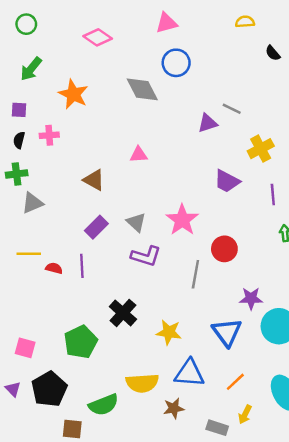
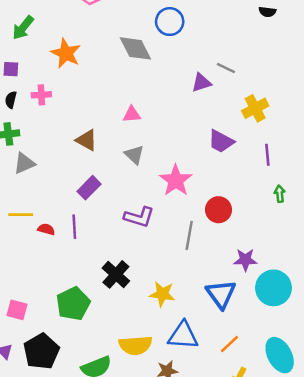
black semicircle: (273, 53) -> (267, 12), turned -42
gray triangle: (136, 222) -> (134, 155), moved

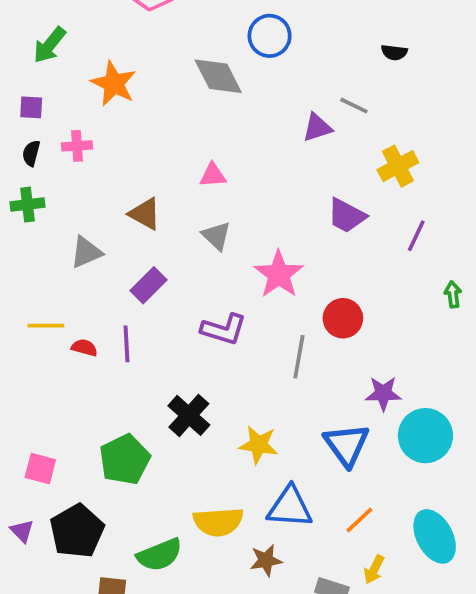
black semicircle: (267, 12) -> (394, 52), moved
purple line: (267, 155) -> (416, 236), turned 30
gray triangle: (24, 163) -> (86, 252), moved
green arrow: (280, 194) -> (453, 294), moved

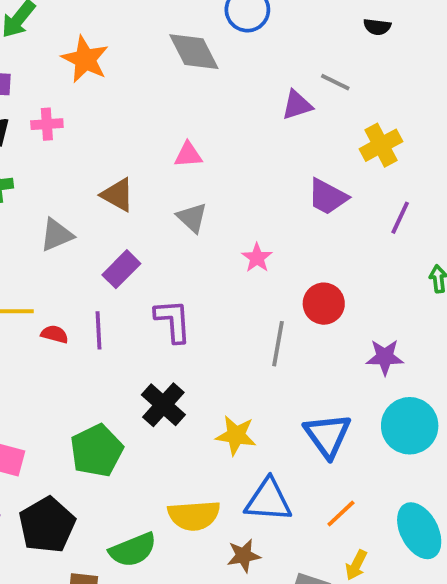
pink star: (279, 274) -> (257, 258), size x0.6
purple L-shape: (224, 329) -> (173, 321), moved, turned -111
purple star: (383, 393) -> (385, 357), moved

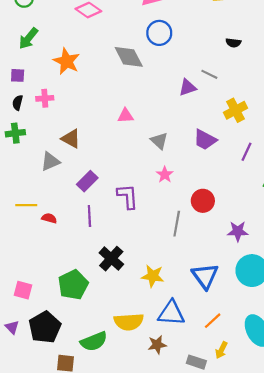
brown triangle: (118, 195) -> (71, 139), moved
gray triangle: (192, 218) -> (159, 141), moved
purple L-shape: (173, 321) -> (128, 196), moved
purple line: (98, 330) -> (89, 216), moved

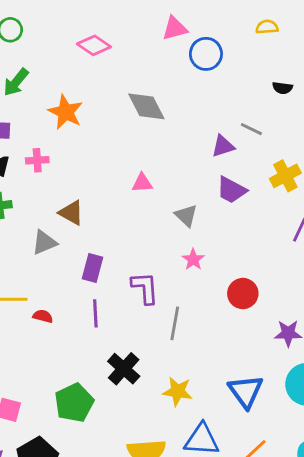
blue circle: (159, 33) -> (206, 54), moved
purple trapezoid: (205, 140) -> (231, 190), moved
purple rectangle: (87, 181) -> (93, 268), turned -30
gray line: (177, 224) -> (175, 323), moved

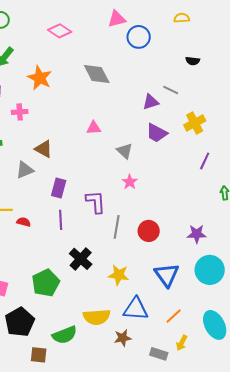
red circle: (243, 294) -> (149, 231), moved

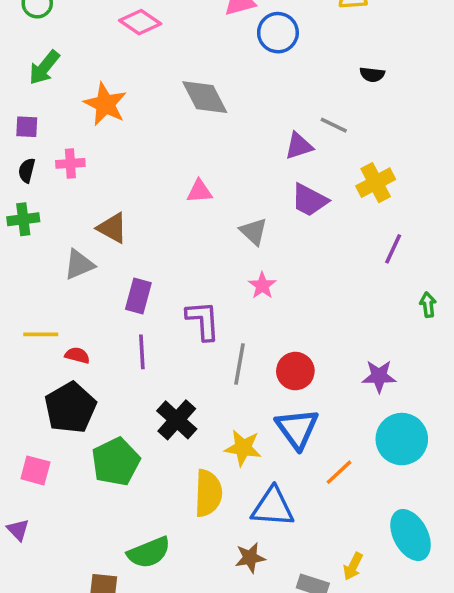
blue triangle: (167, 275) -> (297, 429), moved
orange line: (174, 316) -> (339, 472), moved
yellow semicircle: (97, 317) -> (208, 493), moved, turned -84
black pentagon: (20, 322) -> (70, 408), moved

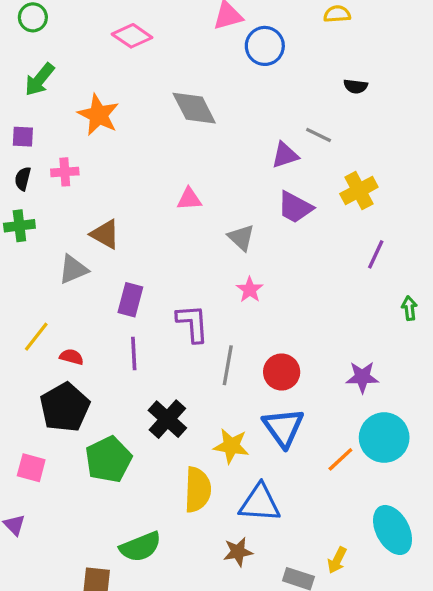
yellow line: (41, 334) -> (36, 337), turned -52
orange line: (339, 472) -> (340, 459), moved

